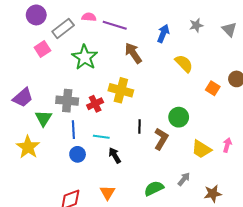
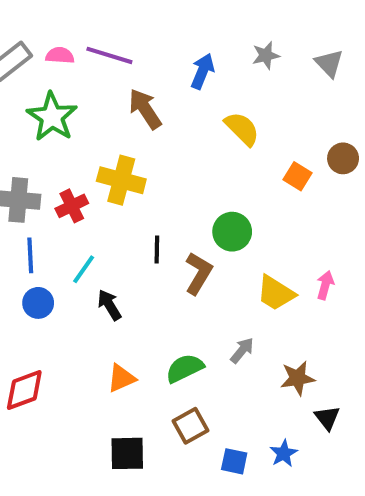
pink semicircle: (89, 17) -> (60, 55), moved
cyan line: (101, 137) -> (84, 269), turned -63
orange triangle: (107, 193) -> (121, 378), moved, turned 35

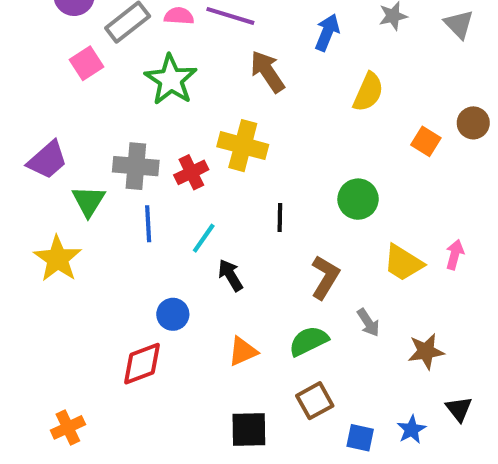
yellow semicircle: (242, 129) -> (368, 92), turned 69
brown L-shape: (198, 273) -> (325, 277), moved
blue circle: (38, 303) -> (173, 314), moved
gray arrow: (242, 350) -> (368, 323), turned 108
black triangle: (327, 418) -> (459, 409), moved

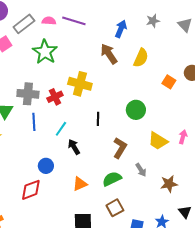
brown arrow: (267, 71) -> (109, 54), moved

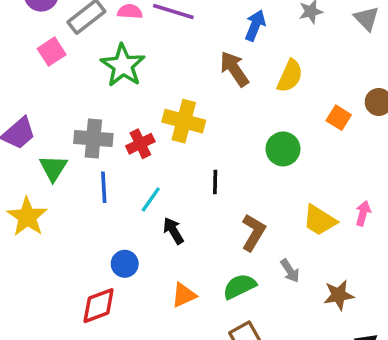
green circle: (136, 110) -> (283, 149), moved

